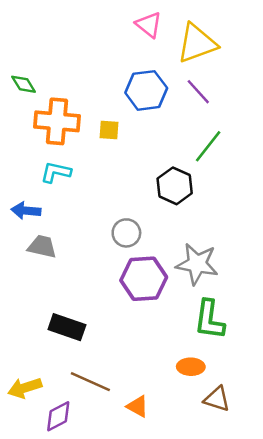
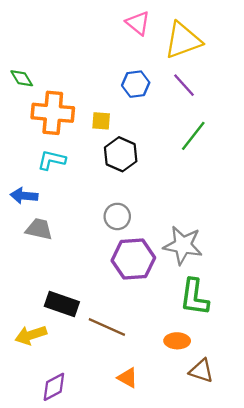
blue hexagon: (146, 90) -> (136, 84), size x0.7
black hexagon: (175, 186) -> (121, 154), moved
brown line: (90, 382) -> (107, 327), moved
yellow arrow: (25, 388) -> (31, 335), moved

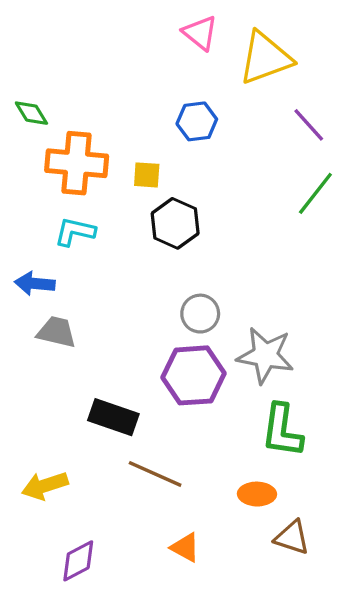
purple line: (184, 85) -> (309, 125), moved
green line: (193, 136) -> (315, 193), moved
gray circle: (117, 216) -> (200, 314), moved
black rectangle: (62, 304) -> (113, 417), moved

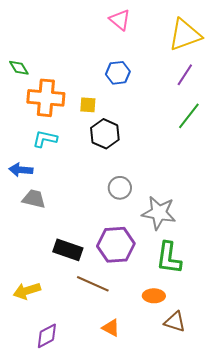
yellow triangle: (265, 58) -> (185, 35), moved
purple line: (309, 125) -> (185, 75), turned 75
purple hexagon: (193, 375) -> (116, 245), moved

